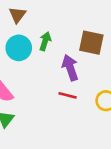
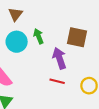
green arrow: (45, 41) -> (39, 36), turned -40

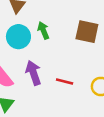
purple arrow: (59, 58) -> (33, 73), moved

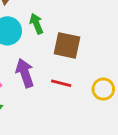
brown square: (87, 32) -> (67, 45), moved

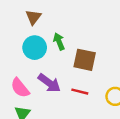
purple arrow: (25, 73) -> (49, 83), turned 145

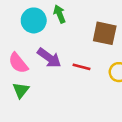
brown square: (85, 60) -> (105, 33), moved

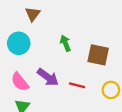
green arrow: (60, 14) -> (65, 43), moved
cyan circle: (34, 20) -> (19, 43), moved

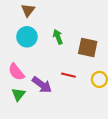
cyan circle: (19, 43) -> (27, 37), moved
purple arrow: (48, 77) -> (42, 85), moved

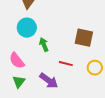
green arrow: (58, 37) -> (44, 45), moved
purple arrow: (42, 85) -> (49, 81), moved

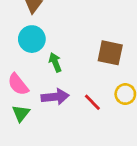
red line: (66, 64) -> (92, 102), moved, turned 32
purple arrow: (49, 81) -> (55, 97), moved, turned -42

